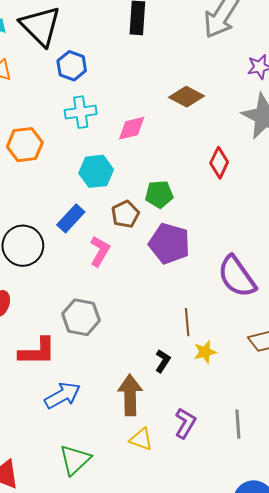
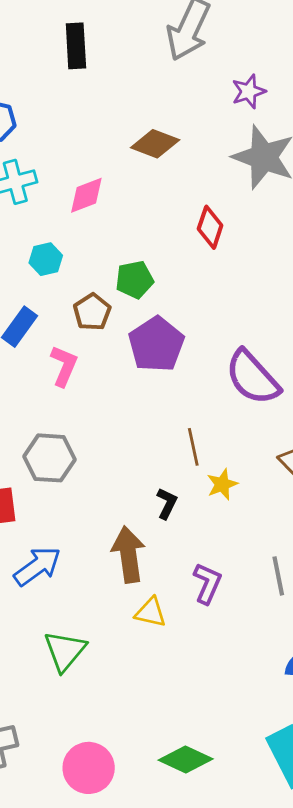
cyan hexagon: (96, 171) -> (46, 259), size x0.7
purple pentagon: (169, 244) -> (156, 344), turned 30

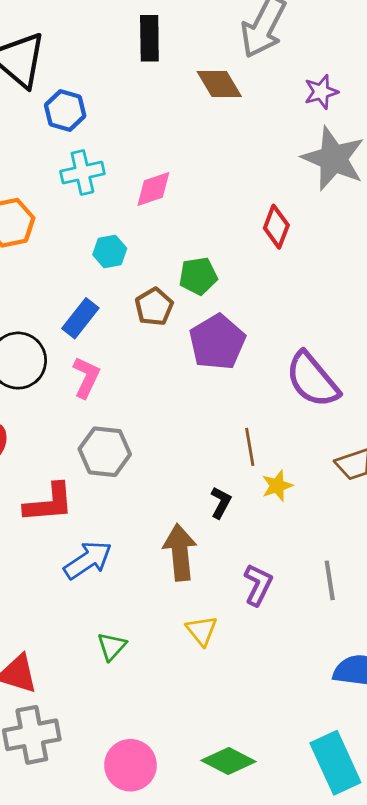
brown diamond: (155, 144) -> (219, 84), moved, turned 36
pink L-shape: (64, 366) -> (86, 377), moved
yellow triangle: (151, 612) -> (202, 631), moved, turned 36
green triangle: (65, 651) -> (112, 646), size x0.7

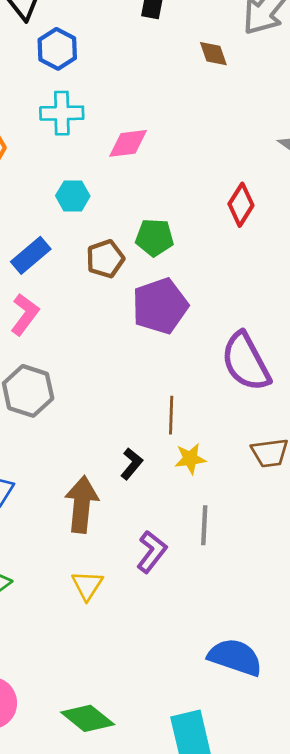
brown diamond: (219, 84) -> (213, 54), size x0.7
gray line: (330, 580) -> (204, 525), moved

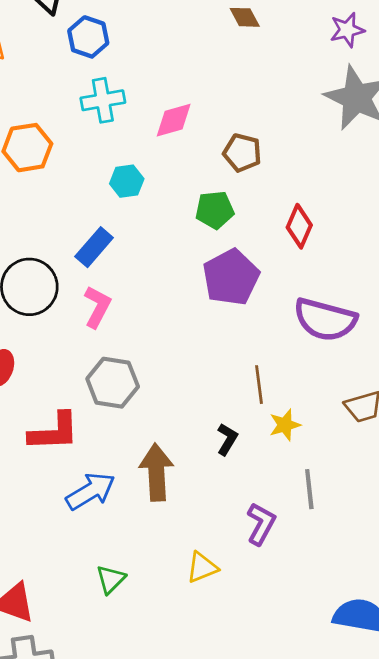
red diamond: (241, 205) -> (299, 226), moved
brown pentagon: (105, 259) -> (242, 153), moved, turned -30
purple semicircle: (246, 362) -> (325, 320), turned -38
brown arrow: (82, 504) -> (156, 472), moved
yellow triangle: (87, 585) -> (202, 567), turned 44

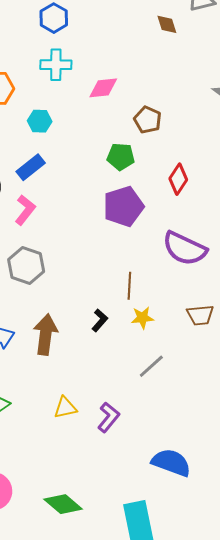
cyan hexagon: (127, 181) -> (40, 121), moved
gray line: (309, 489) -> (151, 366), turned 44
purple L-shape: (261, 524) -> (109, 417), moved

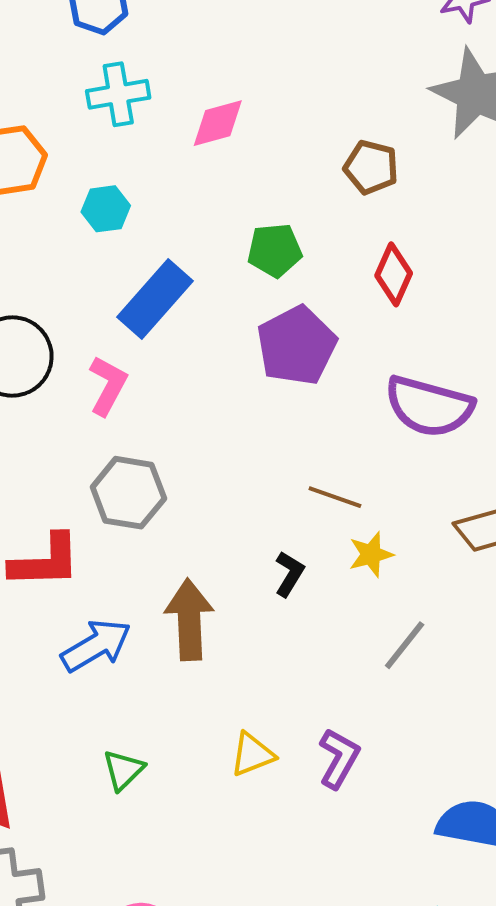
brown pentagon: (148, 120) -> (371, 167), moved
blue rectangle: (31, 167) -> (155, 299), moved, size x1.4
brown line: (129, 286) -> (335, 497), turned -64

